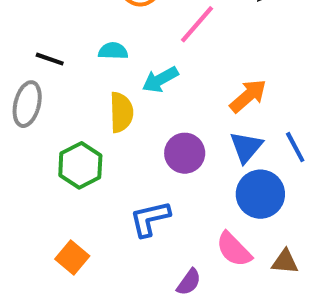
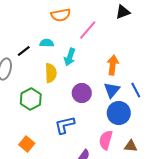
black line: (50, 59) -> (24, 51), moved, turned -56
cyan arrow: (160, 80) -> (70, 57), turned -42
orange arrow: (248, 96) -> (113, 65), turned -42
pink semicircle: (234, 249) -> (106, 140), turned 60

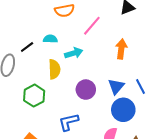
cyan arrow: (70, 57) -> (74, 53), turned -126
orange arrow: (113, 65) -> (121, 49), moved

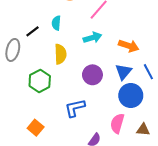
cyan semicircle: (50, 39) -> (56, 23), turned -88
orange arrow: (121, 49) -> (129, 46), moved, turned 102
cyan arrow: (74, 53) -> (92, 38), moved

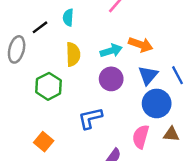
cyan arrow: (92, 38) -> (111, 51), moved
orange arrow: (129, 46) -> (141, 45), moved
brown triangle: (143, 130) -> (171, 134), moved

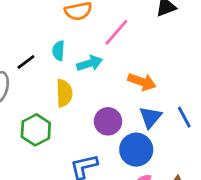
cyan arrow: (111, 51) -> (90, 63), moved
blue circle: (157, 103) -> (136, 150), moved

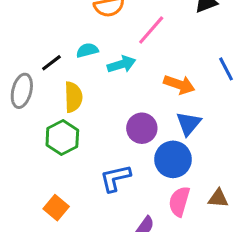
cyan semicircle: (58, 51) -> (87, 50), turned 72
yellow semicircle: (64, 93) -> (73, 97), moved
blue line: (184, 117) -> (226, 69), moved

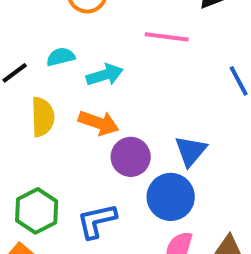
pink line: (151, 30) -> (167, 37), moved, turned 56
orange arrow: (179, 85) -> (99, 123), moved
green hexagon: (62, 138) -> (37, 211), moved

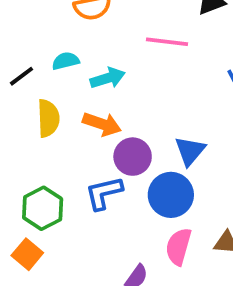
blue L-shape: (97, 221) -> (104, 193), moved

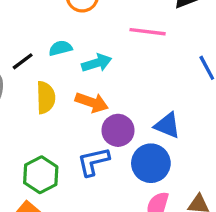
blue triangle: (190, 151) -> (167, 125), turned -48

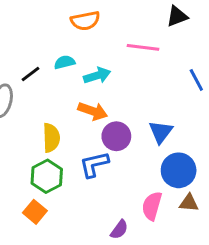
yellow semicircle: (46, 97) -> (51, 138), moved
blue triangle: (167, 125) -> (161, 132), turned 45
blue circle: (151, 163) -> (179, 170), moved

